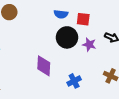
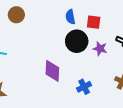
blue semicircle: (61, 14) -> (70, 17), turned 72

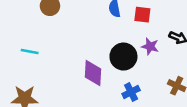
black circle: (77, 41) -> (123, 57), moved

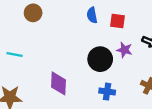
purple diamond: (93, 73) -> (59, 83), moved
blue cross: (131, 92) -> (107, 92), turned 35

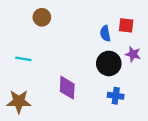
blue semicircle: (92, 15) -> (105, 33), moved

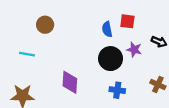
brown circle: (42, 17) -> (45, 25), moved

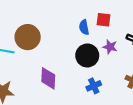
brown circle: (45, 25) -> (28, 37), moved, size x1.5
blue cross: (117, 90) -> (94, 86), turned -32

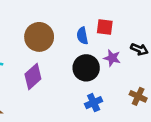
brown circle: (28, 37) -> (39, 37), moved
purple diamond: (48, 78) -> (33, 77), moved, turned 45

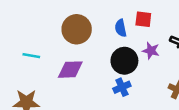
purple diamond: (33, 77) -> (70, 70), turned 40
blue cross: (94, 103) -> (122, 87), moved

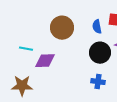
purple diamond: (70, 70) -> (45, 61), moved
blue cross: (122, 87) -> (98, 82), moved, turned 32

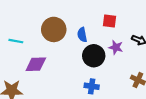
blue semicircle: (97, 27) -> (82, 35), moved
cyan line: (26, 49) -> (16, 41), moved

